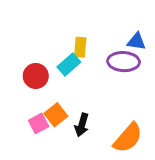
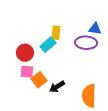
pink square: (39, 123) -> (27, 72), moved, turned 32
black arrow: (82, 125) -> (57, 87), turned 42
orange semicircle: (128, 138) -> (89, 96), turned 140

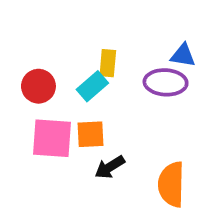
red circle: (25, 53) -> (38, 86), moved
pink square: (27, 72) -> (52, 138), size x1.6
orange square: (39, 80) -> (90, 134), moved, turned 35

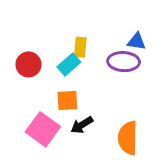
pink square: (52, 138) -> (43, 129), moved, turned 32

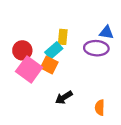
orange square: (67, 100) -> (49, 65), moved, turned 30
pink square: (43, 129) -> (29, 69), moved
orange semicircle: (128, 138) -> (100, 108), size x0.6

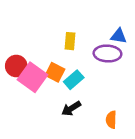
red circle: (22, 50) -> (16, 66), moved
cyan rectangle: (54, 50) -> (74, 80), moved

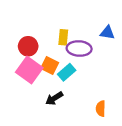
purple ellipse: (107, 54) -> (79, 48), moved
red circle: (16, 66) -> (28, 46), moved
black arrow: (71, 108) -> (54, 98), moved

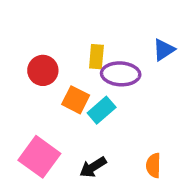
blue triangle: (107, 33) -> (164, 50), turned -42
pink square: (29, 70) -> (39, 157), moved
black arrow: (54, 98) -> (93, 167), moved

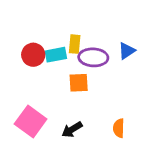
blue triangle: (164, 50) -> (127, 51), moved
orange square: (76, 100) -> (79, 83), moved, turned -30
cyan rectangle: (102, 110) -> (56, 55), moved, turned 30

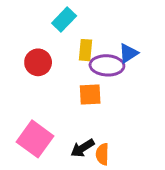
blue triangle: (127, 51) -> (128, 53), moved
cyan rectangle: (56, 55) -> (64, 19), moved, turned -35
orange semicircle: (119, 128) -> (102, 154), moved

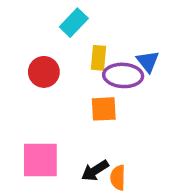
blue triangle: (128, 53) -> (148, 61), turned -35
pink square: (35, 139) -> (40, 160), turned -36

